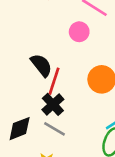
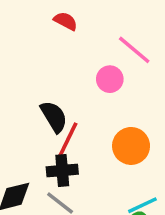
black cross: (53, 104) -> (62, 171), turned 30

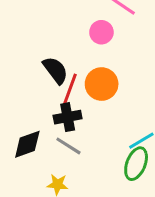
orange circle: (131, 146) -> (102, 84), moved

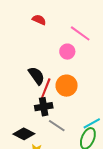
black diamond: (27, 144) -> (24, 134), moved, turned 45
gray line: (68, 146) -> (57, 126), moved

